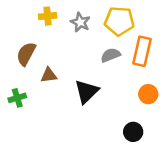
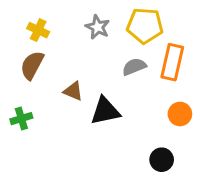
yellow cross: (48, 16) -> (38, 30), moved, turned 30
brown triangle: (49, 75) -> (73, 91), moved, turned 30
black triangle: (87, 92) -> (105, 111), turned 32

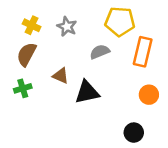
gray star: (98, 27) -> (67, 27), moved
gray semicircle: (134, 67) -> (100, 52), moved
green cross: (21, 119) -> (23, 88), moved

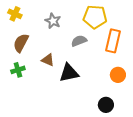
yellow cross: (32, 25) -> (15, 14), moved

